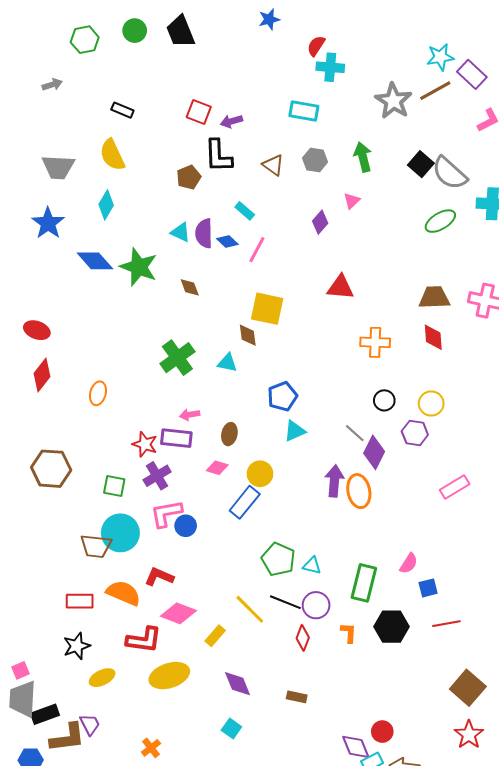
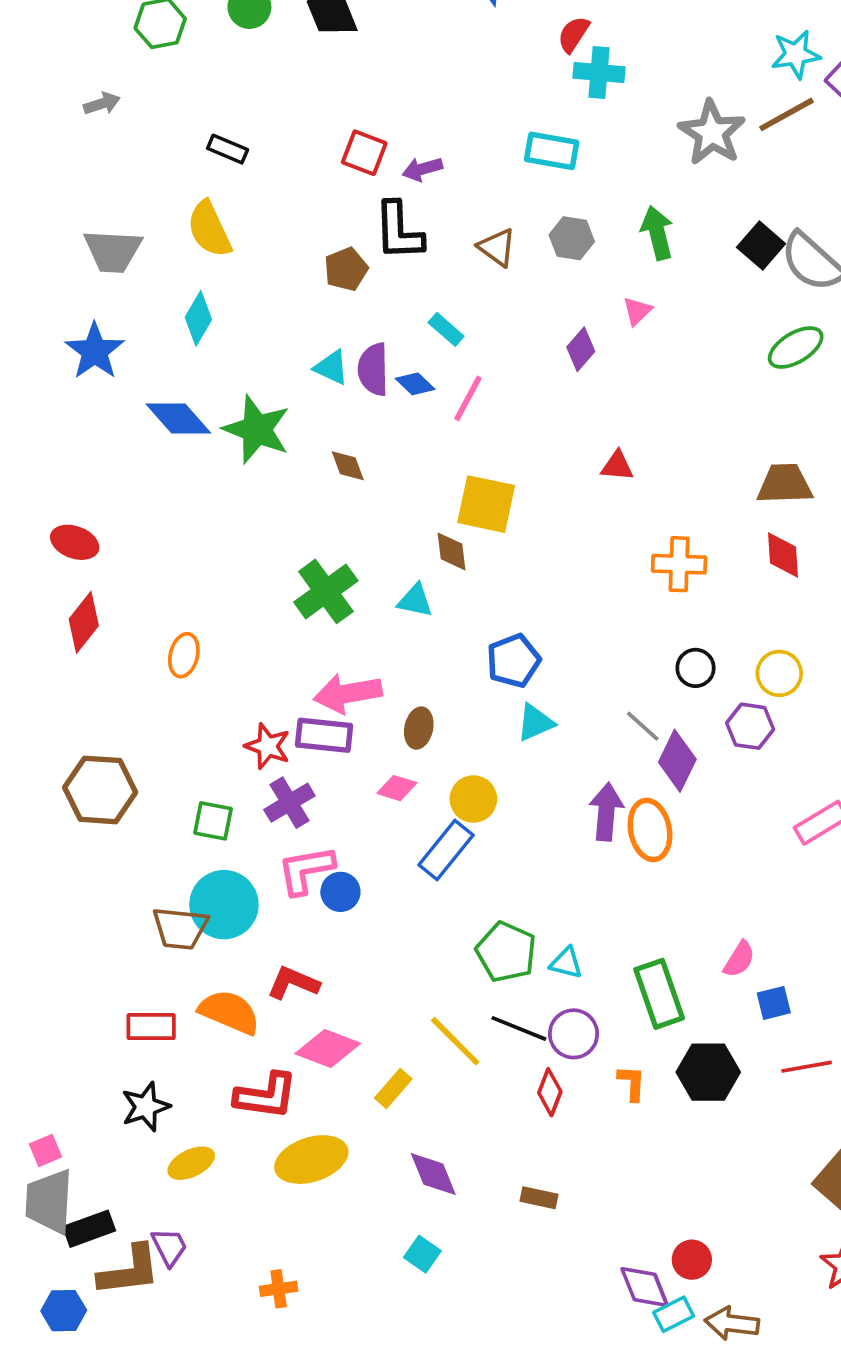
red triangle: (340, 287) -> (617, 466), size x0.7
pink arrow: (190, 415) -> (348, 693), size x1.8
green rectangle: (364, 583) -> (659, 994), turned -33
orange cross: (151, 748) -> (279, 1289), turned 30

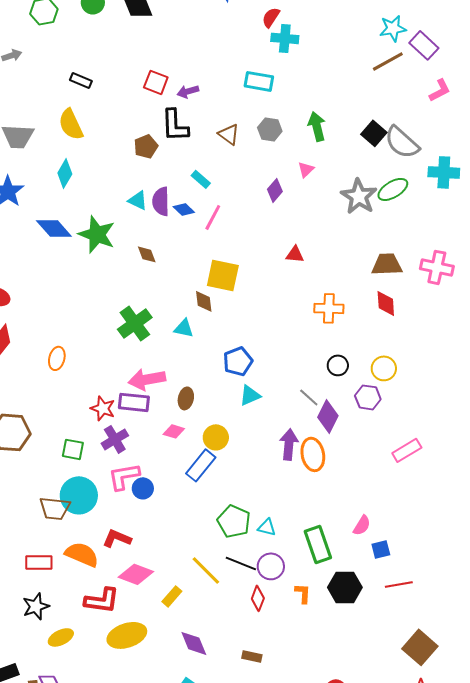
gray star: (712, 133) -> (359, 196), moved

